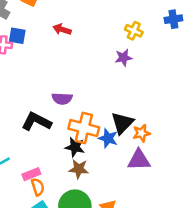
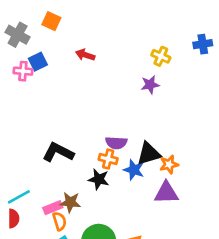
blue square: (17, 36) -> (38, 62), turned -36
purple semicircle: (62, 99) -> (116, 143), moved
black triangle: (122, 123) -> (149, 154), turned 30
orange cross: (84, 128) -> (108, 159), size x0.6
brown star: (79, 169) -> (70, 202), moved

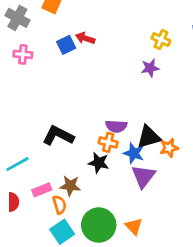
blue square: (38, 62) -> (66, 45), moved
purple triangle: (166, 193) -> (143, 176), moved, turned -50
cyan line: (19, 197) -> (17, 164), moved
pink rectangle: (53, 208) -> (42, 190), moved

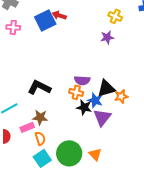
blue square: (66, 45) -> (45, 20), size x1.5
black star: (99, 163) -> (84, 107), moved
brown star: (70, 186) -> (40, 117), moved

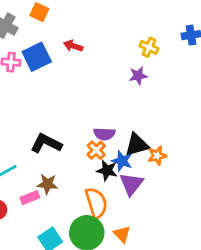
blue square: (45, 20) -> (37, 57), moved
orange cross: (76, 92) -> (96, 150), turned 32
orange semicircle: (40, 138) -> (96, 203), moved, size x1.6

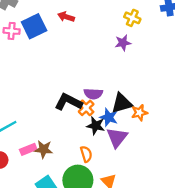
black L-shape: (46, 143) -> (68, 102), moved
brown star: (47, 184) -> (44, 149), moved
orange semicircle: (96, 203) -> (86, 154), size x0.6

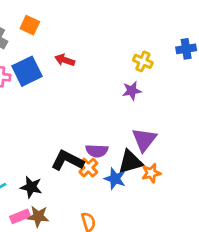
black star: (96, 126) -> (31, 187), moved
purple triangle: (117, 137) -> (144, 140), moved

